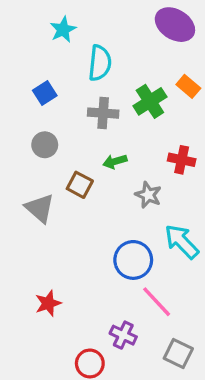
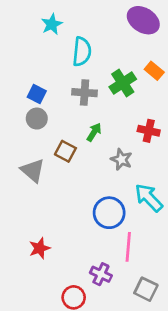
blue square: (45, 93) -> (37, 94), moved, turned -30
green arrow: (115, 161) -> (94, 132), turned 138
pink line: (157, 302) -> (128, 247), turned 48

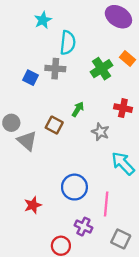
gray cross: (85, 93) -> (55, 69), moved
gray circle: (37, 119) -> (11, 123), moved
blue circle: (109, 213) -> (74, 187), moved

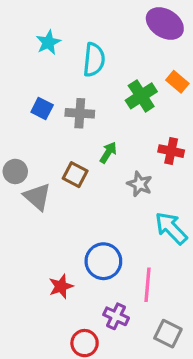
cyan star: (43, 20) -> (48, 42), moved
gray cross: (55, 69) -> (80, 113), moved
red star: (33, 205) -> (61, 286), moved

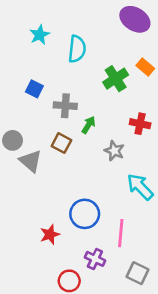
gray cross: (80, 113) -> (65, 106), moved

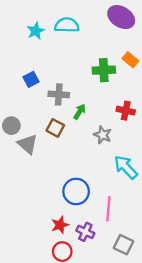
cyan semicircle: (77, 49) -> (67, 25), moved, turned -95
green cross: (116, 79) -> (104, 70), turned 30
blue square: (34, 89) -> (31, 79), turned 35
red star: (50, 235) -> (60, 225), moved

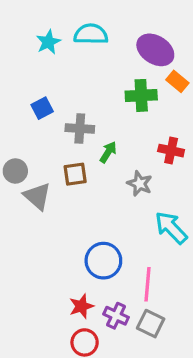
purple ellipse: (121, 17) -> (155, 50), moved
brown square: (55, 128) -> (75, 174), turned -36
gray square: (123, 245) -> (151, 324), moved

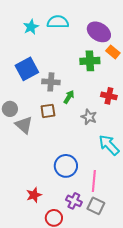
blue square: (42, 108) -> (27, 69), size x1.6
red star: (81, 306) -> (34, 195), moved

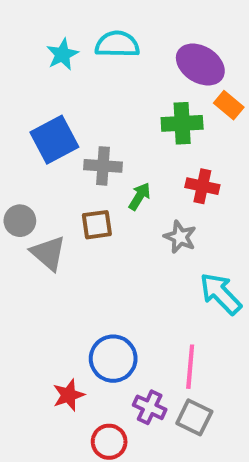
red cross: (109, 96) -> (202, 186), moved
blue circle: (66, 166) -> (113, 359), moved

